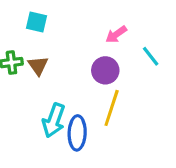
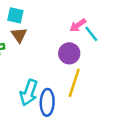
cyan line: (151, 56) -> (91, 34), moved
brown triangle: (38, 66) -> (19, 35), moved

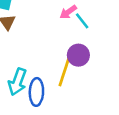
purple circle: (69, 53) -> (78, 55), moved

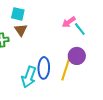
blue ellipse: (36, 92) -> (44, 68), moved

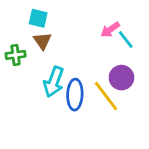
yellow line: (66, 69) -> (106, 96), turned -55
cyan arrow: (29, 77) -> (54, 82), moved

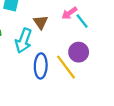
brown triangle: (42, 41) -> (41, 22), moved
cyan arrow: (54, 82) -> (23, 41), moved

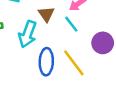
cyan line: (82, 21) -> (71, 24), moved
purple circle: (79, 52) -> (103, 43), moved

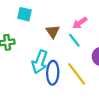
cyan arrow: (28, 34) -> (40, 62), moved

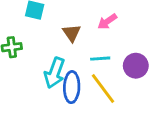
cyan line: (74, 40) -> (100, 59), moved, turned -56

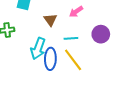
purple circle: (136, 66) -> (101, 34), moved

